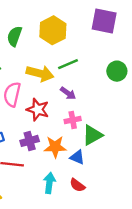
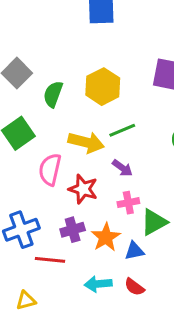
orange star: (55, 147) -> (106, 237), turned -30
blue triangle: (77, 157) -> (134, 251), turned -35
cyan arrow: (49, 183) -> (98, 284), turned -102

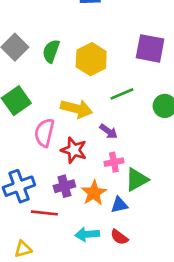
green semicircle: (53, 94) -> (51, 51), moved
green line: (122, 130) -> (122, 94), moved

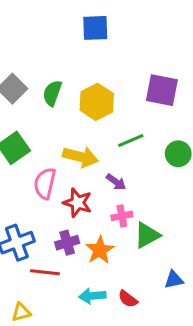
blue triangle: (119, 205) -> (174, 280), moved

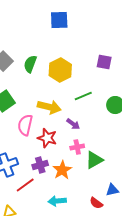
purple square: (162, 90) -> (104, 62), size x0.7
red line: (45, 272) -> (25, 185), turned -42
red semicircle: (128, 299) -> (96, 203), moved

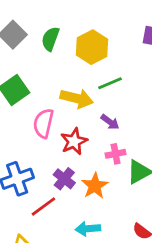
green line: (83, 96) -> (110, 83), moved
red star: (47, 138) -> (74, 141), turned 30
purple cross: (40, 165) -> (64, 179), turned -35

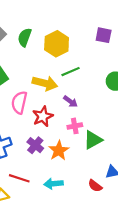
red line: (43, 206) -> (19, 178), moved, turned 54

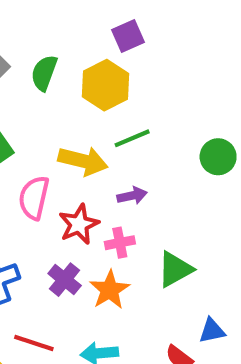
purple square: (104, 35) -> (128, 36), moved, turned -35
purple arrow: (71, 101) -> (132, 196), turned -48
pink cross: (75, 126) -> (120, 243), moved

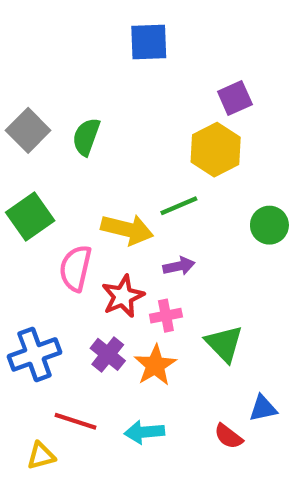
purple square: (128, 36) -> (235, 98), moved
yellow hexagon: (105, 85) -> (216, 150), moved
green triangle: (175, 269) -> (224, 344), turned -45

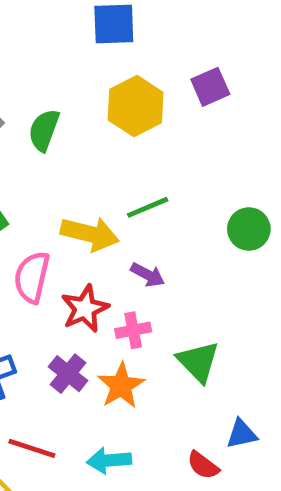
yellow hexagon: (216, 150) -> (136, 106), moved
purple arrow: (179, 266) -> (148, 275), turned 40

